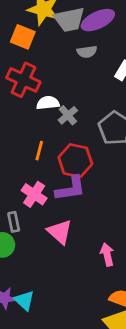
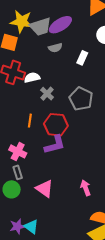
white semicircle: (48, 103) -> (32, 78), moved
pink cross: (34, 194) -> (18, 151), moved
pink triangle: (60, 232) -> (45, 189), moved

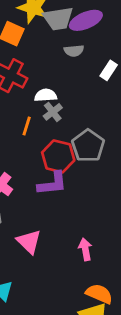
white semicircle: (32, 78) -> (46, 95), moved
gray pentagon: (81, 99) -> (88, 146), moved
orange line: (30, 121) -> (27, 126), moved

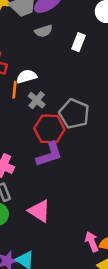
gray cross: (53, 112) -> (37, 100), moved
orange line: (27, 126) -> (14, 90), moved
pink arrow: (85, 249) -> (92, 242), moved

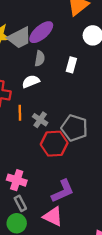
gray semicircle: (44, 31) -> (40, 58), turned -56
white semicircle: (27, 76) -> (31, 81), moved
purple L-shape: (49, 154) -> (63, 191), moved

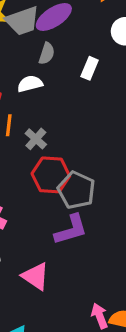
gray pentagon: (74, 128) -> (76, 190), moved
purple L-shape: (63, 191) -> (71, 230), moved

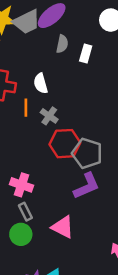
gray semicircle: (47, 53) -> (62, 44), moved
white semicircle: (30, 84) -> (41, 83), moved, turned -84

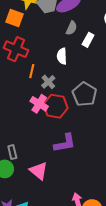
white semicircle: (41, 83) -> (62, 56), moved
gray pentagon: (87, 153) -> (84, 94), moved
pink cross: (21, 185) -> (39, 104), moved

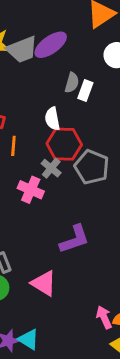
gray semicircle: (72, 28) -> (72, 83), moved
gray cross: (48, 82) -> (51, 168), moved
red hexagon: (56, 106) -> (64, 144), moved

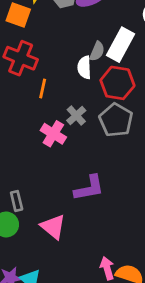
gray semicircle: (72, 83) -> (97, 51), moved
white rectangle: (85, 90) -> (120, 45), size x1.6
red hexagon: (64, 144) -> (117, 83), moved

